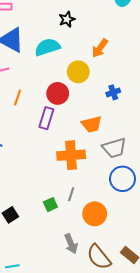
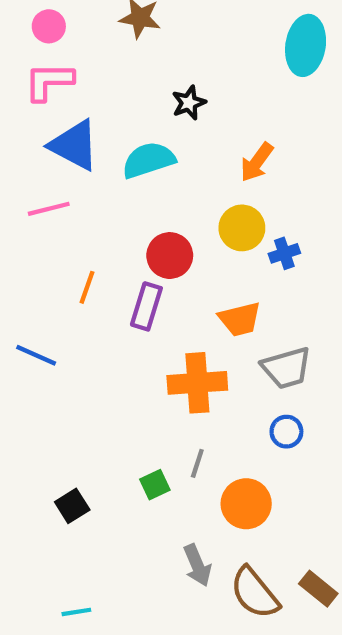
yellow circle: (78, 72) -> (242, 228), moved
orange line: (18, 98) -> (87, 287), moved
blue circle: (122, 179) -> (286, 432), moved, size x0.6

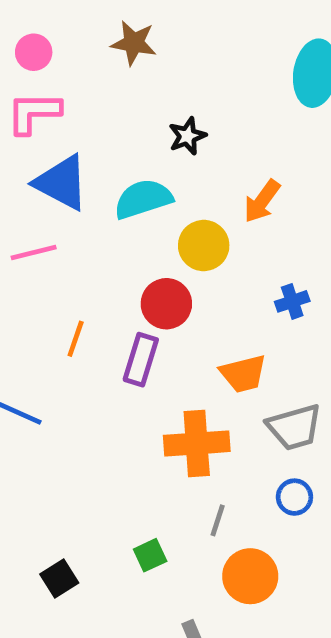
yellow circle: (242, 228) -> (204, 246), moved
gray line: (197, 463) -> (218, 520), moved

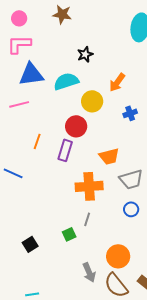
blue triangle: (62, 183) -> (31, 74), turned -36
blue cross: (292, 301) -> (130, 113), moved
gray line: (218, 520) -> (87, 219), moved
orange circle: (250, 576) -> (118, 256), moved

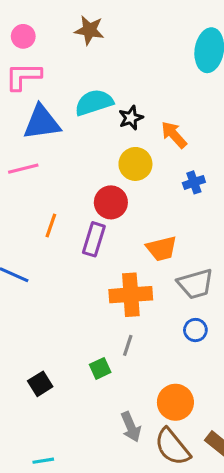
black star: (85, 54) -> (131, 118), moved
cyan semicircle: (66, 81) -> (94, 102), moved
orange arrow: (117, 82) -> (174, 135), turned 102

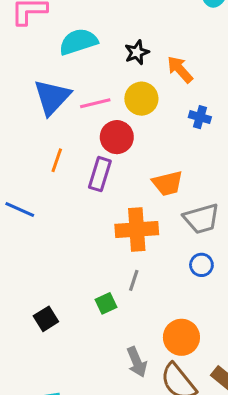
cyan semicircle: (94, 102) -> (78, 42), moved
blue triangle: (42, 122) -> (52, 97), moved, turned -39
pink line: (23, 169) -> (95, 103), moved
blue cross: (194, 182) -> (200, 117), turned 35

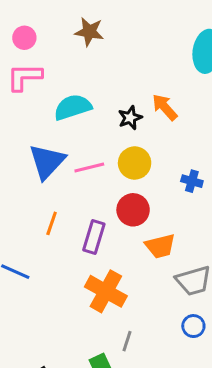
orange arrow: (180, 69) -> (165, 107), moved
red circle: (117, 137) -> (133, 210), moved
orange cross: (137, 229) -> (106, 291), moved, turned 33

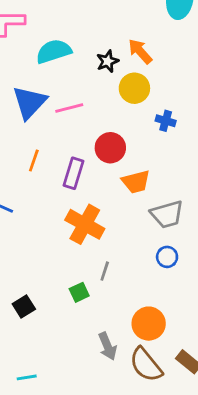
yellow circle: (135, 163) -> (134, 88), moved

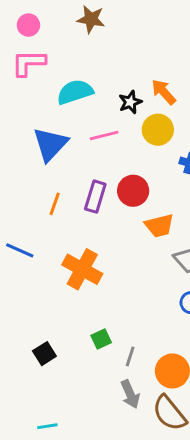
pink line: (69, 108) -> (104, 136), moved
purple rectangle: (73, 173) -> (95, 197), moved
orange cross: (85, 224) -> (82, 269), moved
gray line: (105, 271) -> (130, 356), moved

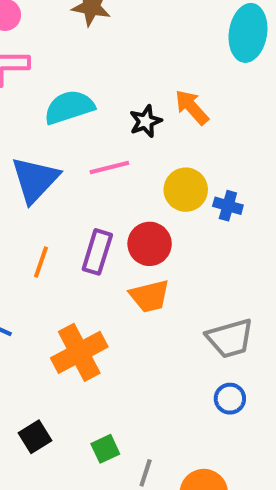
yellow circle: (158, 130) -> (186, 190), moved
orange trapezoid: (159, 226) -> (150, 296), moved
orange cross: (82, 269) -> (79, 352), turned 33
black square: (44, 354) -> (35, 437), moved

